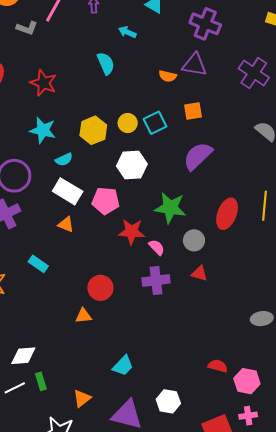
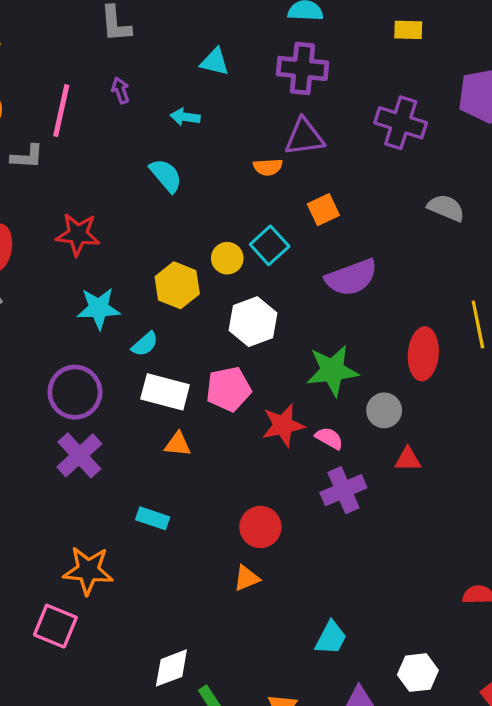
purple semicircle: (198, 156) -> (351, 278), turned -140

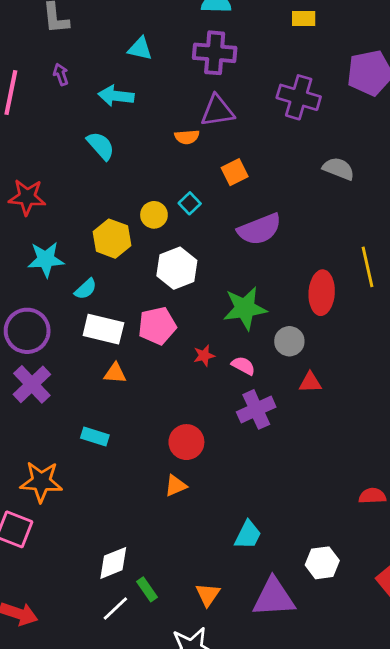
cyan arrow: (185, 117) -> (116, 96), size x1.4
cyan square: (270, 245) -> (190, 203), size x0.7
red star: (283, 425) -> (204, 356), size x0.6

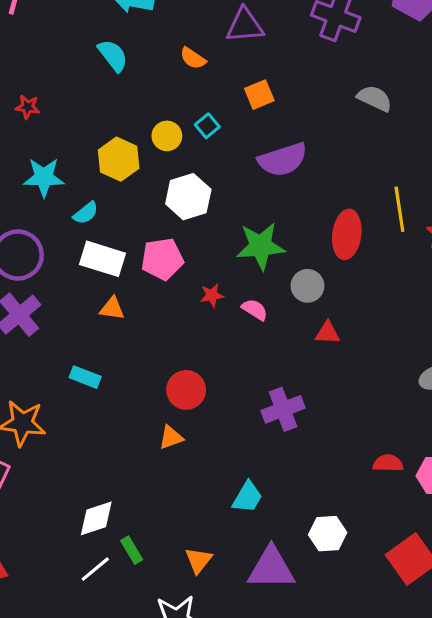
orange semicircle: (187, 137) -> (193, 58), moved, turned 35
red star: (27, 197) -> (28, 107), size x0.6
purple cross: (256, 409) -> (283, 409), moved

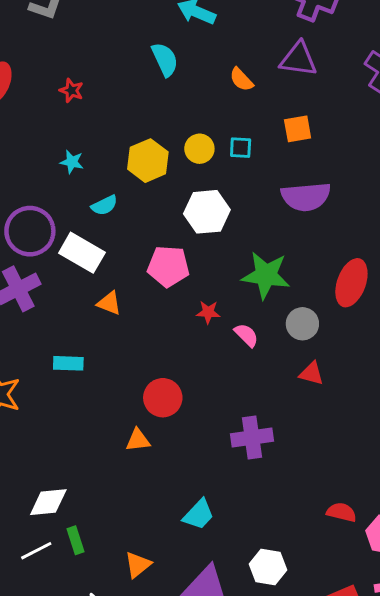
cyan square: (207, 126) -> (241, 148), turned 30
cyan star: (44, 177) -> (72, 162), size x0.6
white rectangle: (103, 259) -> (82, 253), moved
cyan rectangle: (85, 377) -> (68, 363), turned -32

